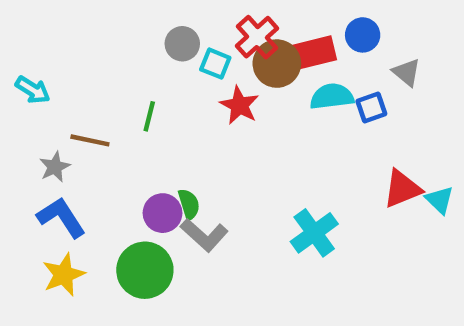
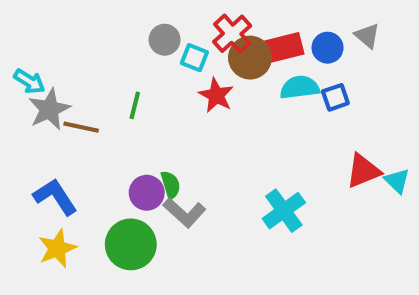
blue circle: (363, 35) -> (328, 48), moved
gray triangle: (407, 72) -> (367, 36), moved
gray star: (55, 167) -> (49, 109), moved, size x1.5

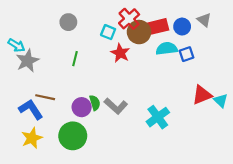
gray circle: (165, 40) -> (68, 22), moved
brown line: (81, 127) -> (45, 97), moved
gray L-shape: (184, 213) -> (116, 106), moved

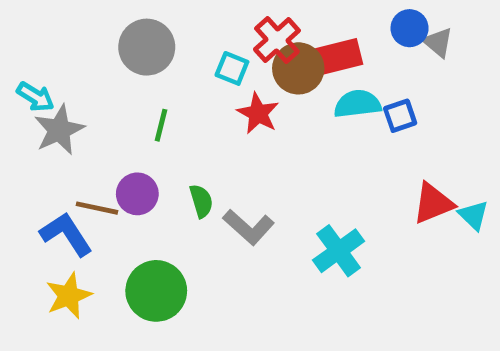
gray circle: (68, 22) -> (147, 47), size x1.5
blue circle: (182, 27) -> (410, 28), moved
green semicircle: (95, 103) -> (201, 201), moved
purple circle: (82, 107) -> (137, 194), moved

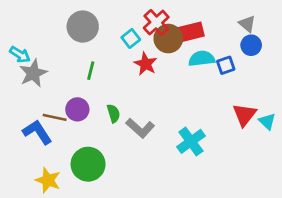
blue circle: (410, 28) -> (251, 45), moved
cyan square: (232, 68) -> (131, 39), turned 30
red triangle: (433, 203) -> (244, 115), turned -30
yellow star: (69, 296) -> (48, 180), moved, turned -30

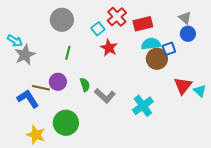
brown circle: (168, 39) -> (157, 59), moved

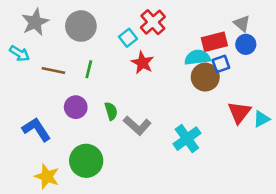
red rectangle: (143, 24) -> (214, 42), moved
gray star: (25, 55) -> (35, 22), moved
brown line: (41, 88) -> (53, 71), moved
cyan triangle: (200, 91) -> (261, 119), turned 48

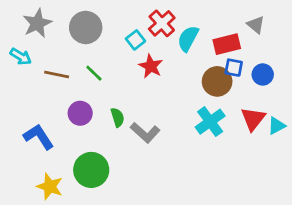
blue circle: (246, 44) -> (263, 75), moved
cyan semicircle: (197, 57) -> (188, 39), moved, turned -55
blue square: (221, 64) -> (234, 68), turned 30
green line: (89, 69) -> (94, 73), turned -60
cyan cross: (187, 139) -> (210, 122), moved

